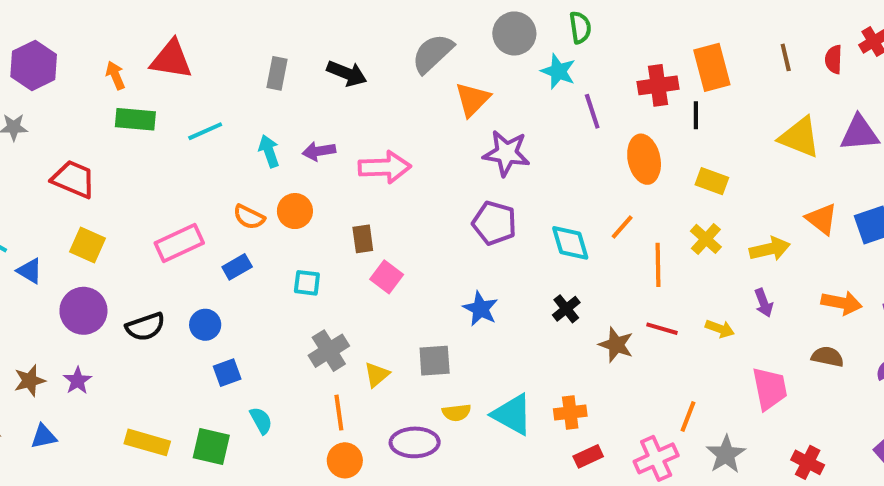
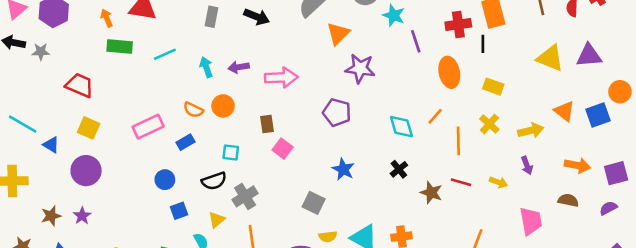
purple pentagon: (494, 223) -> (337, 112), moved
black semicircle: (145, 327) -> (214, 181), moved
gray square: (435, 361) -> (314, 203), turned 30
yellow triangle: (377, 375) -> (217, 220), moved

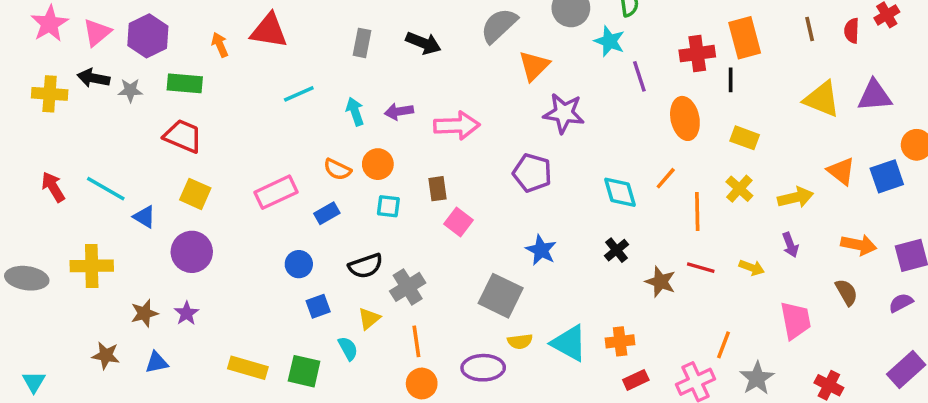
green rectangle: (120, 46) -> (185, 83), moved
cyan square: (231, 152) -> (388, 206), moved
brown semicircle: (568, 200) -> (846, 292), turned 48
gray square: (314, 203) -> (501, 296), size x1.4

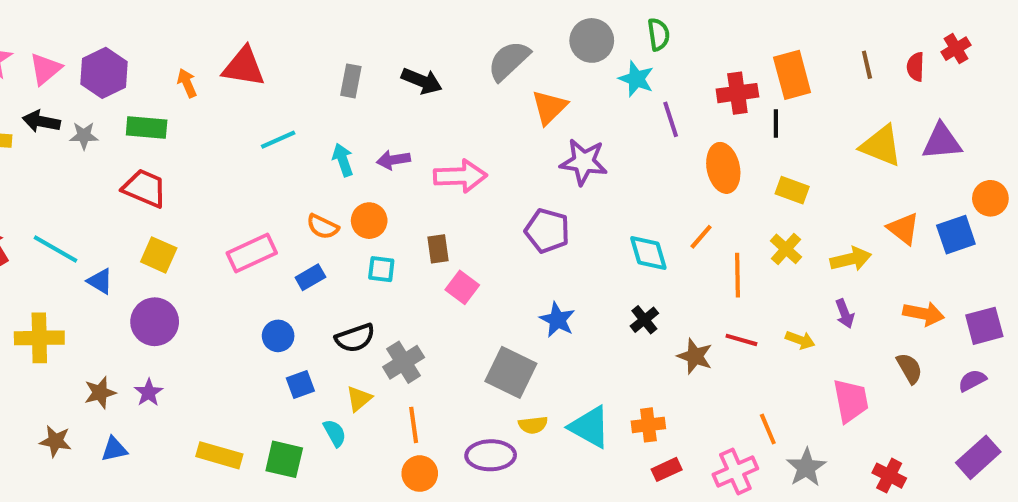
orange line: (724, 345) -> (768, 429), turned -44

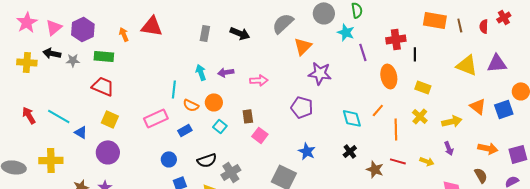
orange rectangle: (792, 75) -> (435, 20), moved, turned -65
cyan line: (278, 140) -> (174, 89), moved, turned -60
pink arrow: (460, 176) -> (259, 80), size x0.7
cyan square: (381, 269) -> (220, 126), turned 32

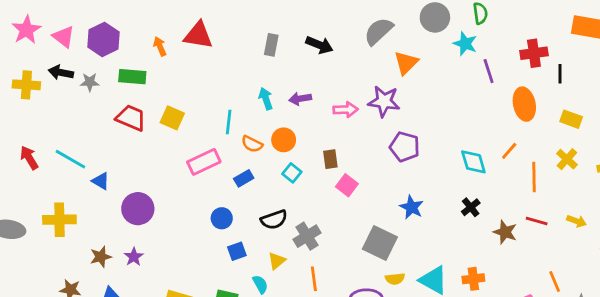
pink triangle: (54, 27) -> (64, 37), turned -42
purple star: (320, 73) -> (384, 101), moved
yellow square: (110, 119) -> (172, 118), moved

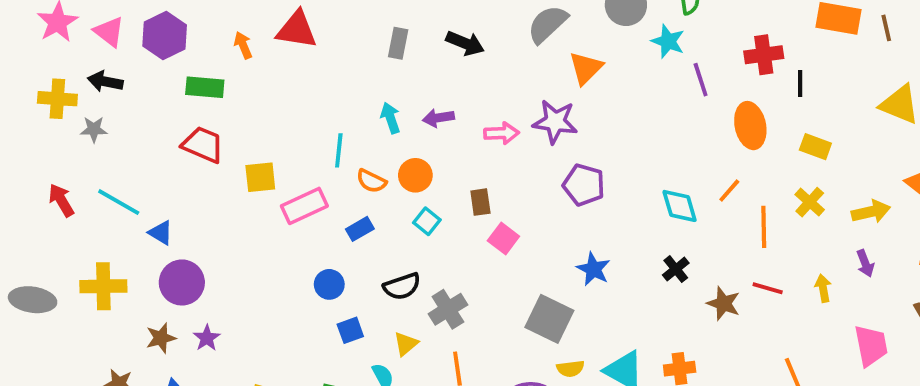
gray star: (90, 82) -> (94, 129), moved
yellow square: (172, 118) -> (260, 177), moved, turned -30
purple circle: (138, 209) -> (182, 282), moved
yellow arrow: (577, 221) -> (823, 288), turned -120

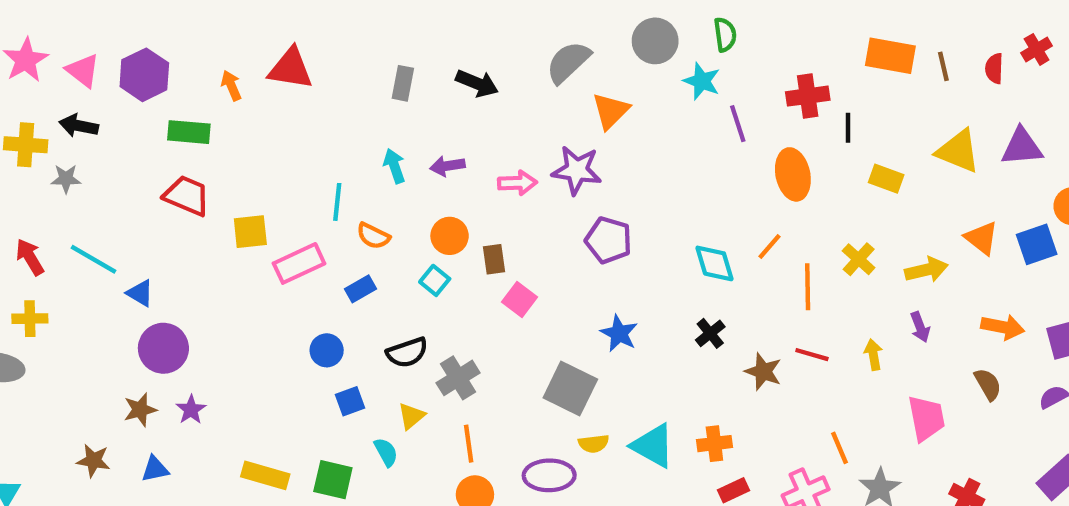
yellow rectangle: (815, 147) -> (886, 179), moved
orange circle: (415, 175) -> (450, 236), moved
yellow cross: (103, 286) -> (30, 319), moved, size x0.7

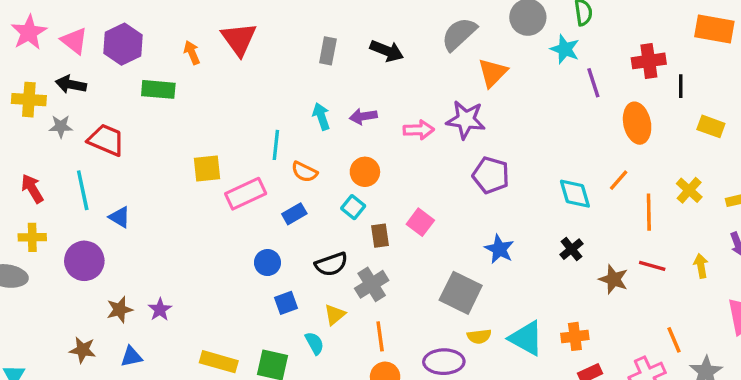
red triangle: (291, 68) -> (239, 39), turned 45
red trapezoid: (187, 196) -> (106, 140), moved
cyan line: (93, 259) -> (83, 190), turned 48
brown rectangle: (494, 259) -> (380, 236), moved
purple circle: (163, 348) -> (84, 261), moved

